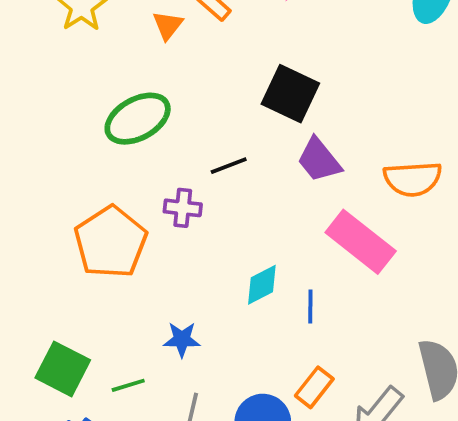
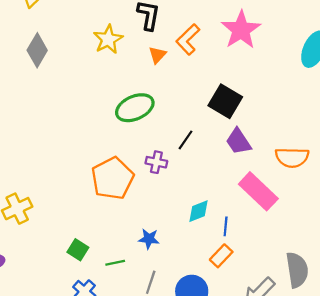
black line: (229, 166) -> (185, 140), turned -40
green square: (63, 369) -> (78, 250), size x0.7
orange rectangle: (314, 387) -> (221, 256), moved

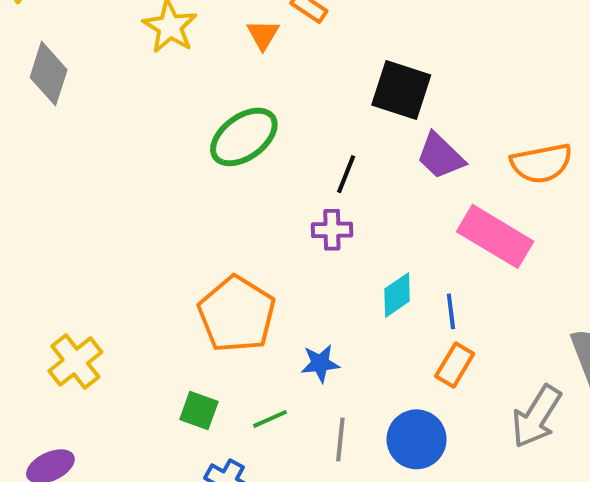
purple cross: (156, 162) -> (332, 230), moved
orange pentagon: (112, 178) -> (237, 314), moved

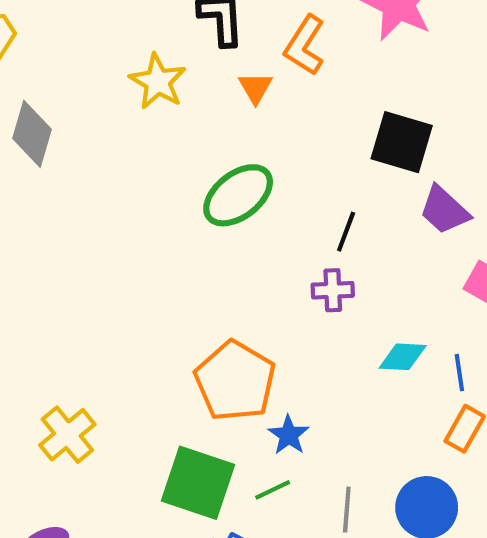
cyan diamond: (397, 295) -> (403, 357), turned 39
blue star: (320, 363) -> (289, 435), moved, turned -30
green square: (199, 410) -> (198, 483), size x1.8

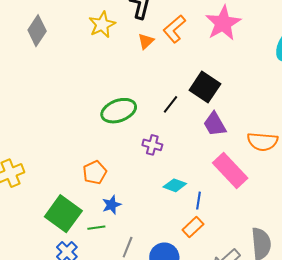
green ellipse: (238, 195) -> (119, 111), moved
black line: (346, 232) -> (170, 104), moved
orange pentagon: (235, 381) -> (95, 172), size x0.6

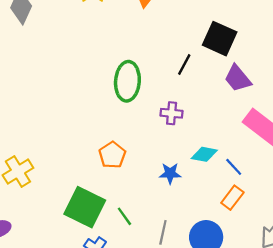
green ellipse: (119, 111) -> (127, 81), turned -56
blue line: (199, 201) -> (234, 167), turned -42
blue star: (112, 205) -> (170, 173), moved, turned 30
green line: (96, 228) -> (124, 216), turned 72

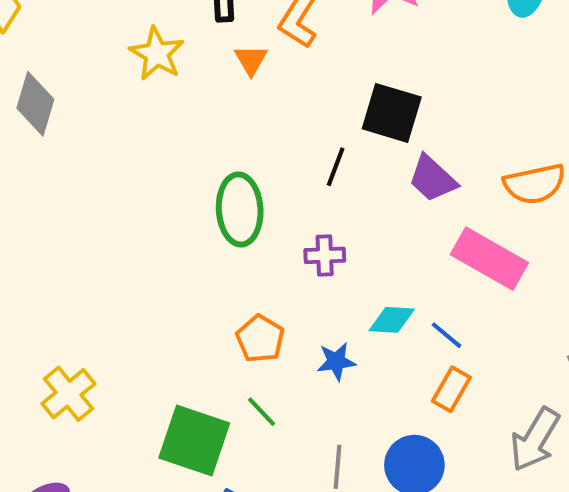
orange pentagon: (112, 155) -> (260, 339), moved
green line: (124, 216) -> (261, 412), moved

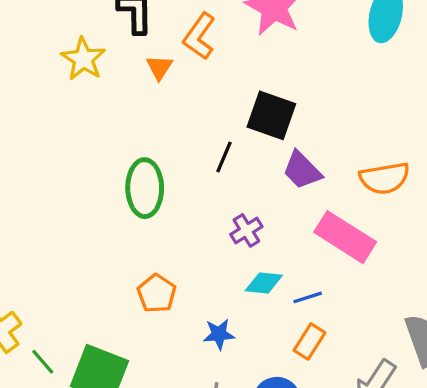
purple cross: (325, 255) -> (246, 230), moved, turned -32
blue line: (446, 335) -> (308, 297), turned -60
blue star: (336, 361) -> (219, 334), moved
green line: (261, 412) -> (43, 362), moved

